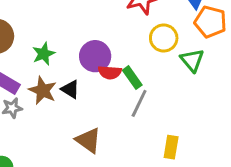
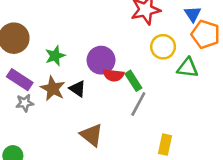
green triangle: (192, 60) -> (188, 68), turned -45

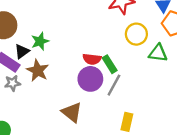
purple circle: (101, 60) -> (90, 79), moved
black triangle: (78, 89) -> (22, 51), moved, turned 49
yellow rectangle: (165, 145) -> (127, 122), moved

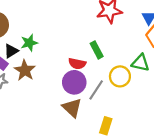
yellow circle: (136, 34) -> (120, 76), moved
green rectangle: (110, 64) -> (97, 50), moved
brown triangle: (72, 112) -> (72, 108), moved

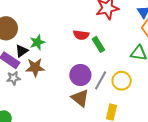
red semicircle: (77, 64) -> (81, 35), moved
brown star: (25, 70) -> (35, 67), turned -30
yellow circle: (120, 76) -> (122, 81), moved

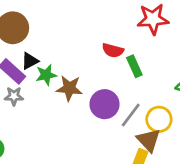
green star: (37, 42) -> (46, 75), moved
brown star: (35, 67) -> (69, 88), moved
brown triangle: (80, 98) -> (149, 140), moved

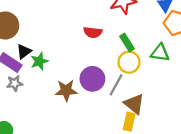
green rectangle: (134, 66) -> (127, 42), moved
brown star: (69, 88) -> (66, 90), moved
yellow circle: (159, 119) -> (129, 62), moved

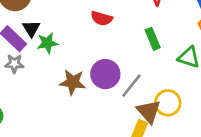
red semicircle: (93, 32) -> (102, 18), moved
black triangle: (24, 51) -> (31, 29), turned -35
yellow circle: (129, 62) -> (168, 103), moved

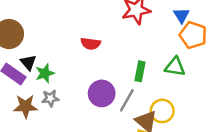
green rectangle: (153, 39) -> (140, 71), moved, turned 42
gray star: (14, 64) -> (50, 98), moved
brown star: (73, 82) -> (25, 106), moved

